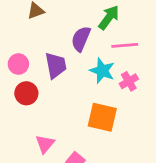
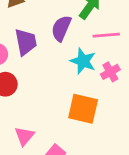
purple trapezoid: (56, 65) -> (26, 42), moved

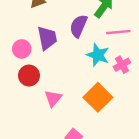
orange square: (83, 109) -> (98, 97), turned 32
pink triangle: (24, 136) -> (53, 98), moved

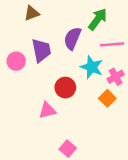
red circle: (29, 76) -> (65, 88), moved
orange square: (98, 97) -> (107, 98), moved, size x0.6
pink triangle: (53, 98) -> (47, 110), turned 36

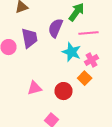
red circle: (65, 88) -> (64, 91), moved

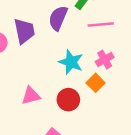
cyan star: (72, 52) -> (71, 62), moved

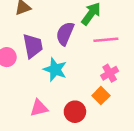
cyan star: (71, 62) -> (55, 69), moved

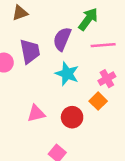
cyan star: (55, 69) -> (67, 74), moved

